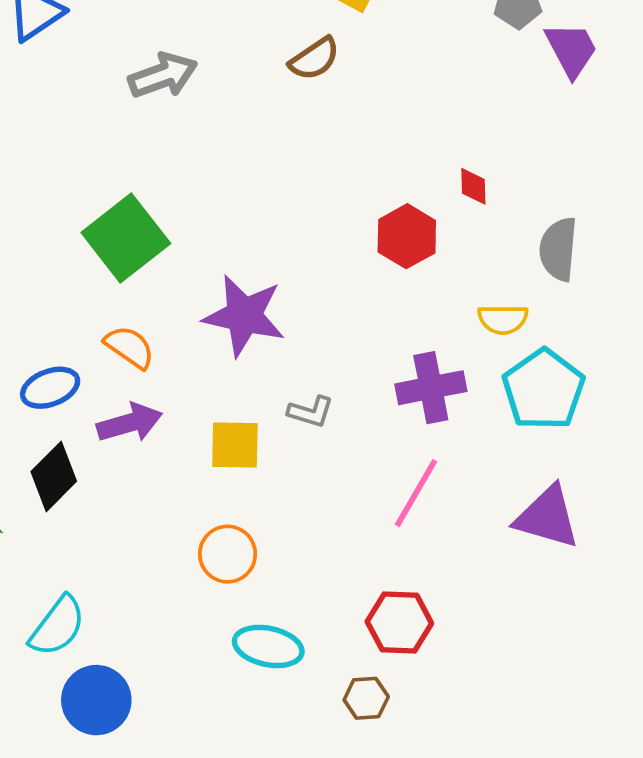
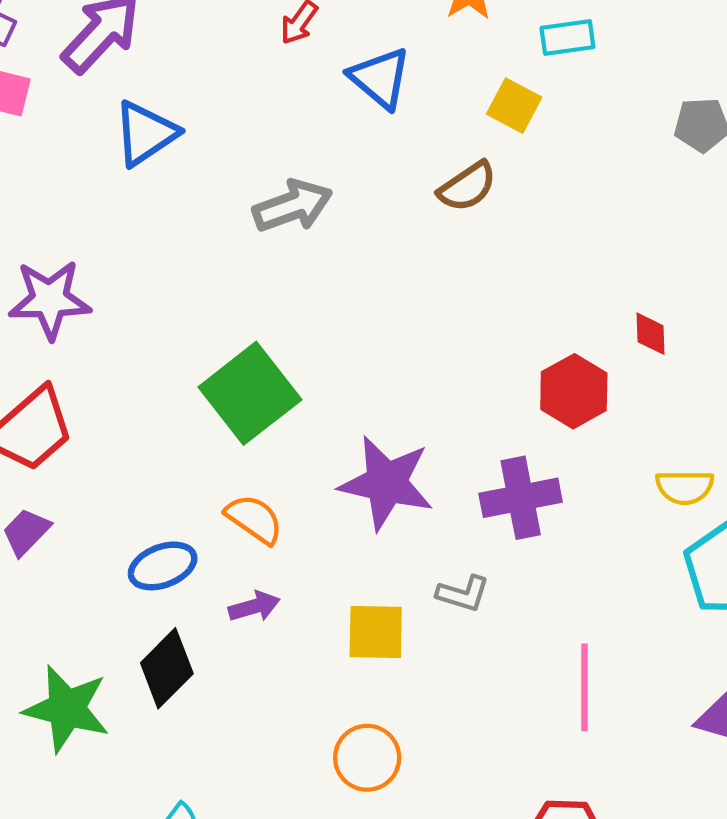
purple cross: (431, 388) -> (521, 498), moved
purple arrow: (130, 423) -> (254, 606), size x0.7
pink line: (416, 493) -> (585, 687), turned -30

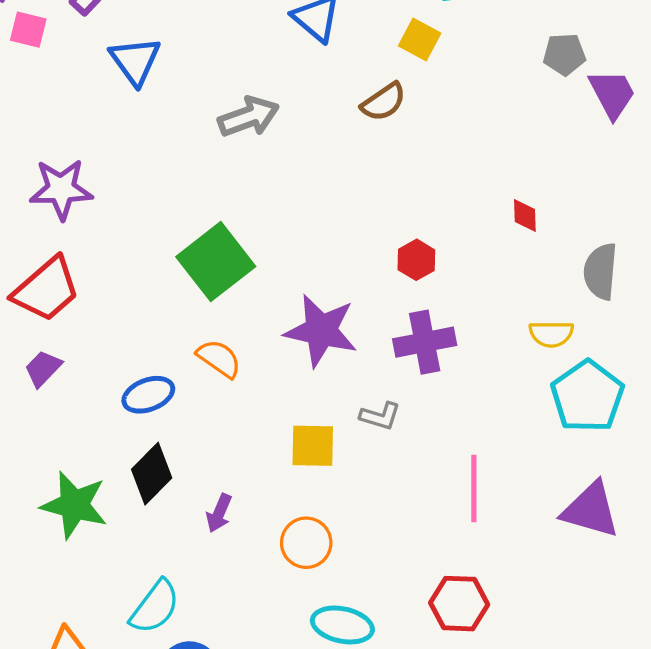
blue triangle: (146, 133) -> (135, 61), turned -32
red hexagon: (574, 391) -> (416, 260), moved, size x0.7
purple arrow: (254, 606) -> (219, 513), moved, turned 129

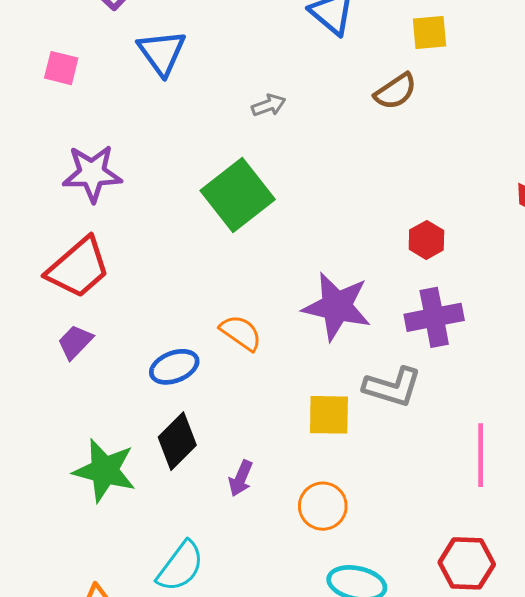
pink square: (28, 30) -> (61, 68), moved
yellow square: (420, 39) -> (430, 33), turned -33
gray arrow: (249, 117) -> (269, 105), size x0.6
green square: (216, 262) -> (238, 195), moved
gray L-shape: (380, 416) -> (392, 387), size x1.5

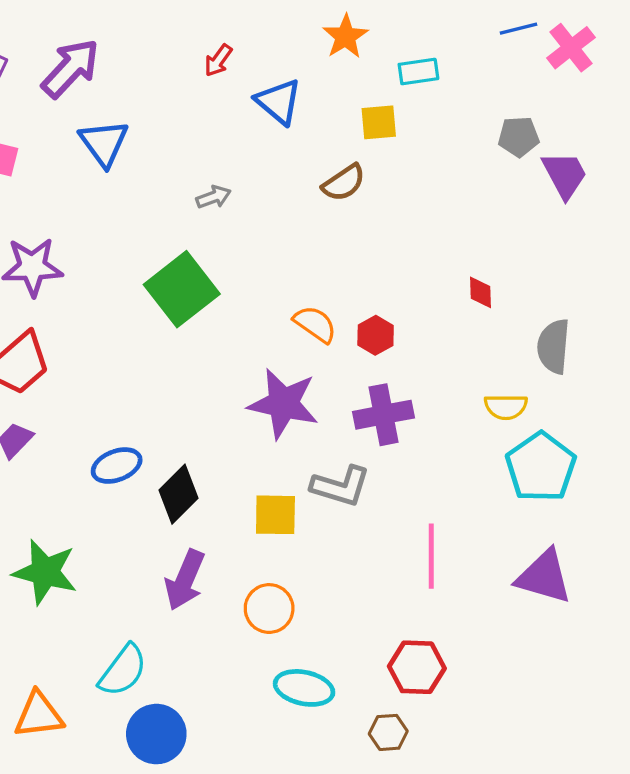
orange semicircle: (241, 333) -> (315, 324), moved
black diamond: (177, 441) -> (179, 494), moved
purple arrow: (241, 478) -> (185, 580), size x1.6

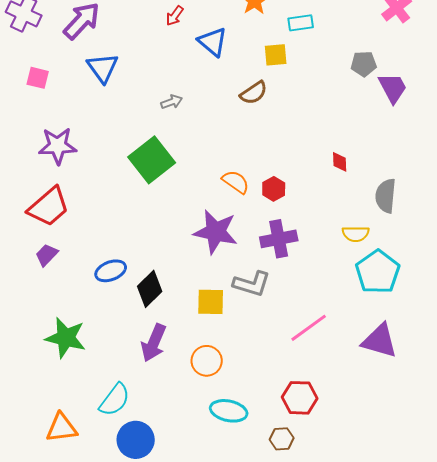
pink line: (431, 556) -> (309, 328), turned 54

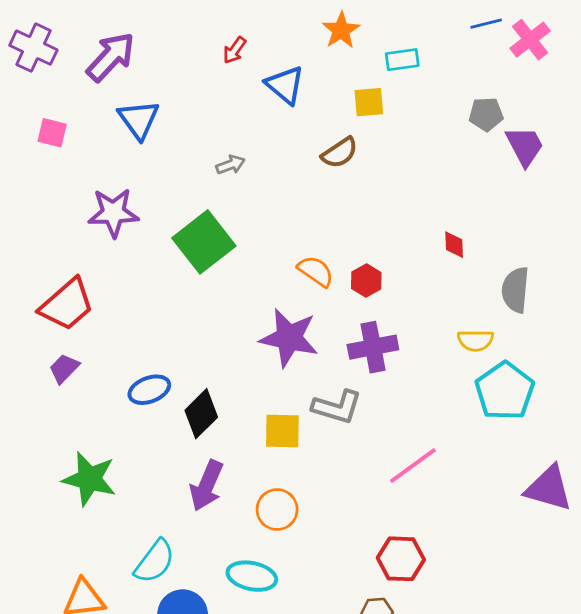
purple star: (58, 146) -> (113, 213), moved
purple triangle: (380, 341) -> (549, 488), moved
cyan ellipse: (229, 411) -> (252, 576), moved

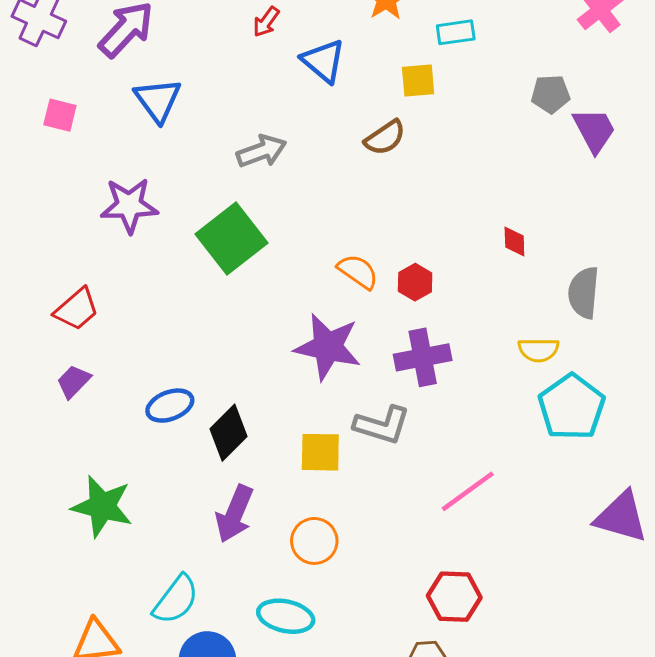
gray arrow: (231, 165) -> (262, 151), size x1.5
red trapezoid: (67, 305) -> (77, 309), size x0.7

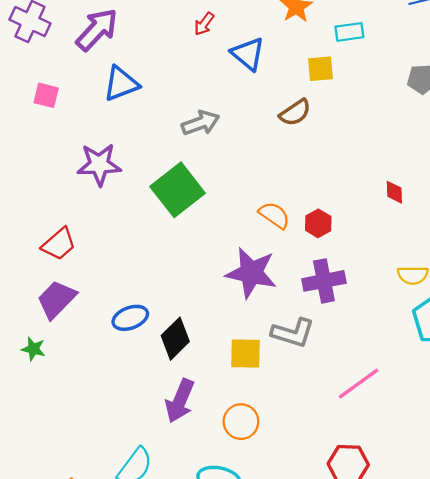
blue triangle: (158, 100) -> (121, 84), turned 45
purple trapezoid: (74, 381) -> (56, 299), size x1.5
green star: (102, 506) -> (33, 349), moved, size x0.5

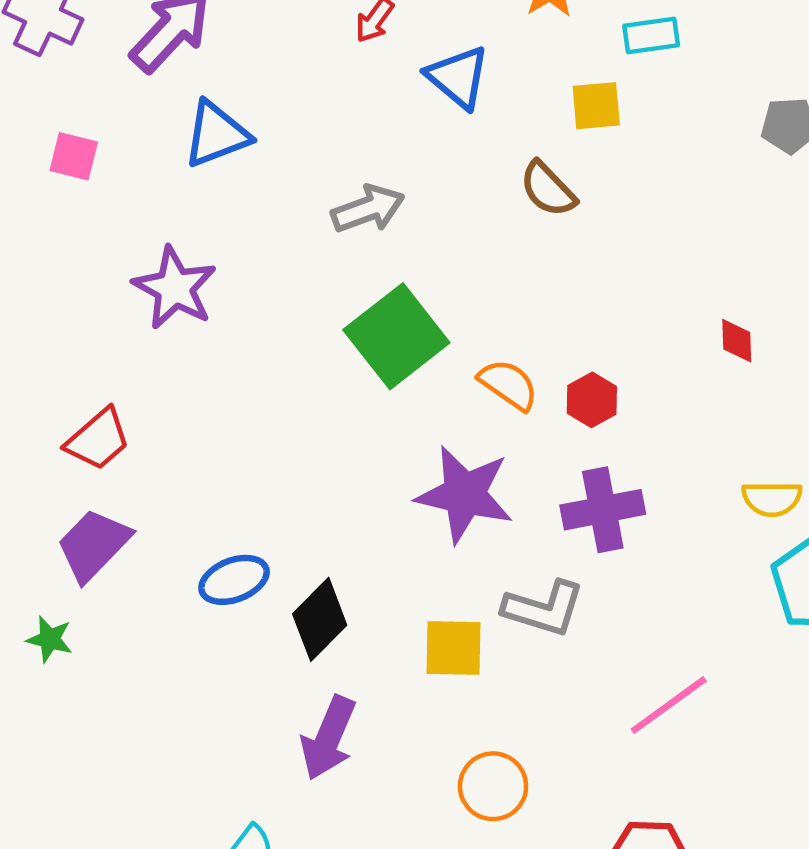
brown semicircle: (295, 113) -> (548, 189), turned 80
purple star: (99, 164) -> (175, 288), turned 30
green square: (178, 190) -> (396, 336), moved
orange circle: (241, 422) -> (493, 786), moved

